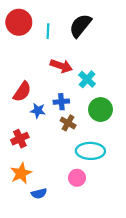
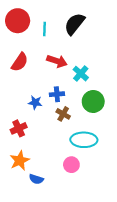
red semicircle: (22, 92) -> (20, 62), moved
blue semicircle: (39, 193) -> (36, 179), turned 32

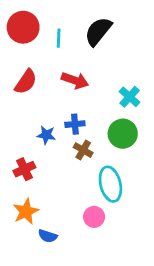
cyan cross: (81, 74) -> (130, 97), moved
cyan ellipse: (84, 140) -> (110, 184), turned 75

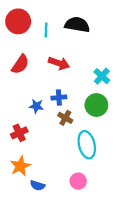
black semicircle: (98, 31) -> (77, 25), turned 60
pink circle: (94, 217) -> (78, 181), moved

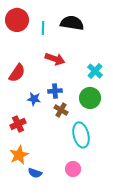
red semicircle: (20, 64) -> (17, 73), moved

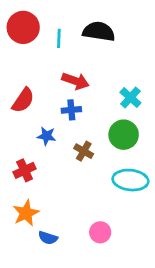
blue cross: (55, 91) -> (71, 110), moved
cyan ellipse: (81, 135) -> (130, 180), moved, turned -70

